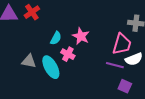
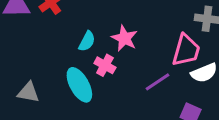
gray triangle: (29, 61) -> (28, 92), moved
purple line: (115, 65) -> (157, 82), moved, turned -48

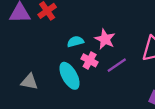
cyan semicircle: (87, 41) -> (75, 42), turned -133
purple line: (157, 82) -> (117, 65), moved

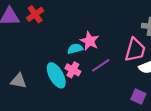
cyan semicircle: (75, 42) -> (75, 49), moved
pink cross: (90, 60) -> (73, 70), moved

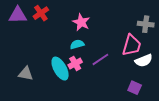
pink star: (90, 41) -> (81, 22), moved
pink cross: (73, 70) -> (75, 63), turned 32

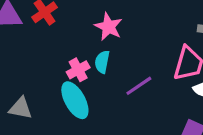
cyan semicircle: (77, 44) -> (102, 62), turned -64
pink cross: (75, 63) -> (78, 70), moved

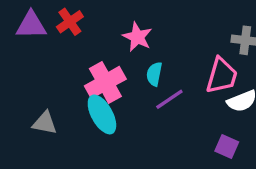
cyan semicircle: (102, 62) -> (154, 74), moved
pink cross: (78, 70) -> (105, 82), size x1.6

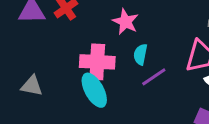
pink cross: (105, 82) -> (97, 62), turned 32
gray triangle: (45, 123) -> (32, 86), moved

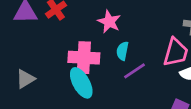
gray triangle: (32, 86) -> (25, 79), turned -42

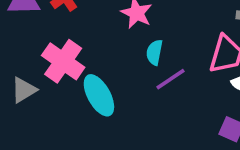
pink cross: (84, 58) -> (63, 61), moved, turned 32

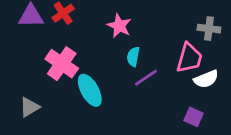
gray triangle: (24, 90) -> (29, 107), moved

